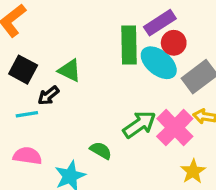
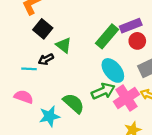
green rectangle: (129, 45) -> (107, 36), turned 30
cyan ellipse: (159, 63) -> (113, 70), moved
black square: (23, 70) -> (43, 29), moved
green semicircle: (101, 150) -> (74, 103), size x1.5

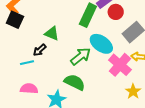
black square: (43, 29) -> (15, 20), moved
green arrow: (103, 91) -> (81, 56), moved

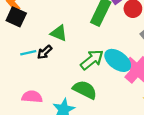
cyan ellipse: (101, 44) -> (118, 60), moved
cyan line: (27, 63) -> (28, 53), moved

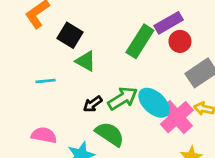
black square: (16, 17) -> (70, 35), moved
black arrow: (45, 52) -> (93, 104), moved

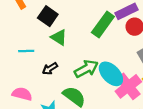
black arrow: (93, 104) -> (50, 69), moved

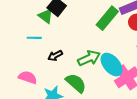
green triangle: (59, 37) -> (46, 16), moved

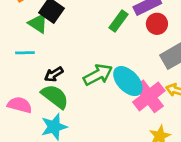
green rectangle: (107, 18) -> (118, 21), size x0.7
green semicircle: (76, 83) -> (55, 96), moved

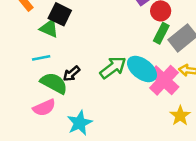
green rectangle: (118, 21) -> (161, 33), moved
green semicircle: (55, 96) -> (54, 83), moved
pink semicircle: (20, 105) -> (44, 108), turned 150

